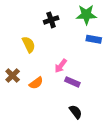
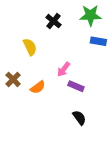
black cross: (51, 20) -> (53, 21), turned -32

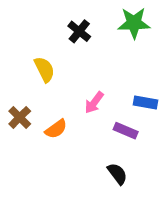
blue rectangle: (98, 41) -> (145, 103), moved
purple rectangle: (76, 86) -> (126, 131), moved

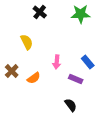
black cross: (79, 31) -> (40, 12), moved
pink arrow: (94, 103) -> (57, 62), turned -32
blue rectangle: (145, 103) -> (88, 62), turned 40

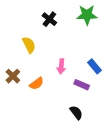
black cross: (40, 12) -> (49, 19), moved

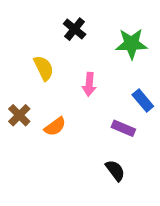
green star: (87, 15) -> (131, 44), moved
pink arrow: (61, 66) -> (89, 84), moved

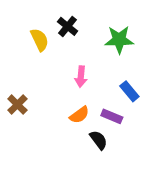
yellow semicircle: (44, 68) -> (40, 40), moved
orange semicircle: (55, 127) -> (79, 115), moved
black semicircle: (115, 170) -> (99, 140), moved

